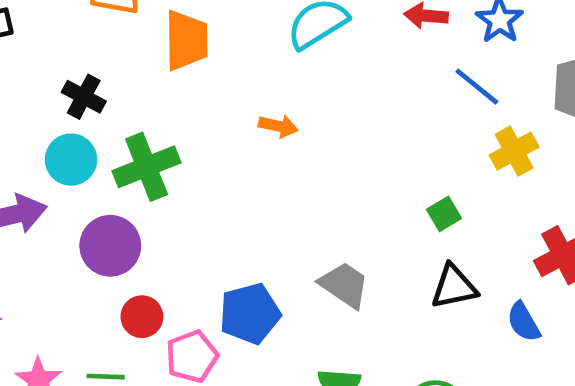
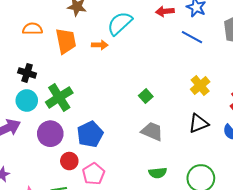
orange arrow: (278, 126) -> (100, 45), moved
yellow cross: (514, 151) -> (200, 86), moved
green square: (444, 214) -> (146, 96), moved
blue pentagon: (250, 314) -> (90, 134), moved

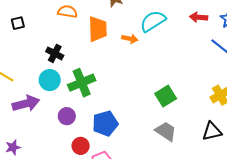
green square: (146, 96) -> (166, 96), size x1.5
purple circle: (50, 134) -> (67, 116), size x0.7

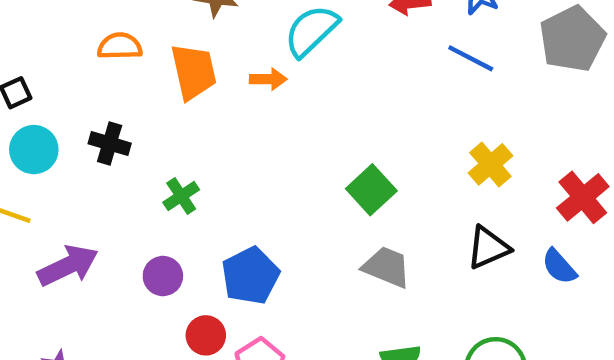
cyan circle: (50, 80) -> (34, 150), moved
green cross: (82, 83) -> (181, 196), size x0.6

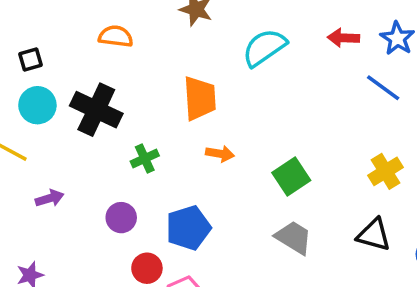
orange trapezoid: (194, 72) -> (200, 98), moved
orange arrow: (268, 79) -> (220, 154), moved
black cross: (110, 143) -> (96, 110), size x1.6
black triangle: (488, 248) -> (374, 235), turned 30
purple arrow: (68, 266) -> (50, 198), size x0.6

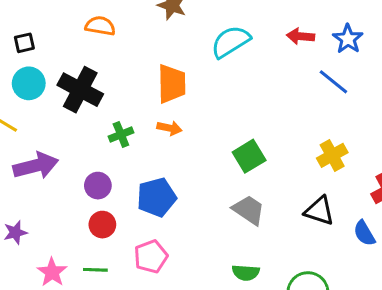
orange arrow: (220, 154) -> (169, 128), moved
purple arrow: (50, 198) -> (36, 166), size x1.8
red circle: (147, 268) -> (102, 225), moved

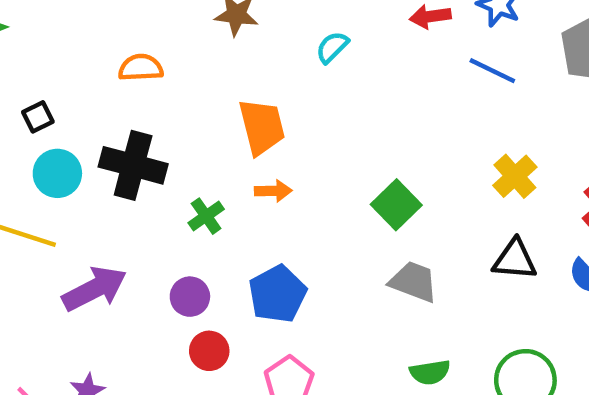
cyan semicircle: (231, 42) -> (332, 47), size x0.6

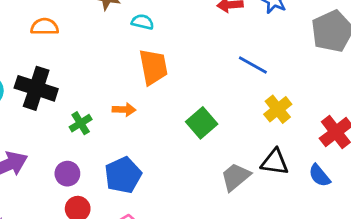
cyan semicircle: (332, 47) -> (143, 22), moved, turned 55
blue line: (492, 71) -> (253, 65), moved
orange trapezoid: (262, 127) -> (153, 67), moved
gray trapezoid: (414, 282) -> (236, 177), moved, turned -64

